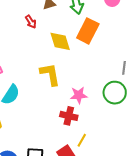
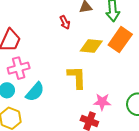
yellow diamond: (60, 41) -> (91, 46), turned -75

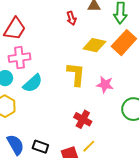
pink star: (102, 102) -> (105, 85), moved

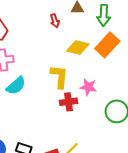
red cross: (83, 119) -> (69, 102), moved, turned -36

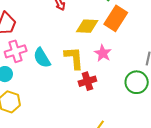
cyan semicircle: (16, 86) -> (42, 58), moved, turned 110
pink star: (88, 87) -> (103, 53), moved, turned 30

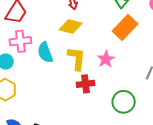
yellow diamond: (87, 26) -> (71, 26), moved
green circle: (137, 82) -> (124, 102), moved

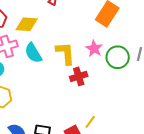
yellow diamond: (71, 26) -> (27, 24), moved
green circle: (124, 102) -> (118, 57), moved

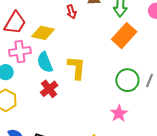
pink star: (94, 49) -> (119, 113), moved
red cross: (79, 76) -> (49, 89), moved, turned -30

